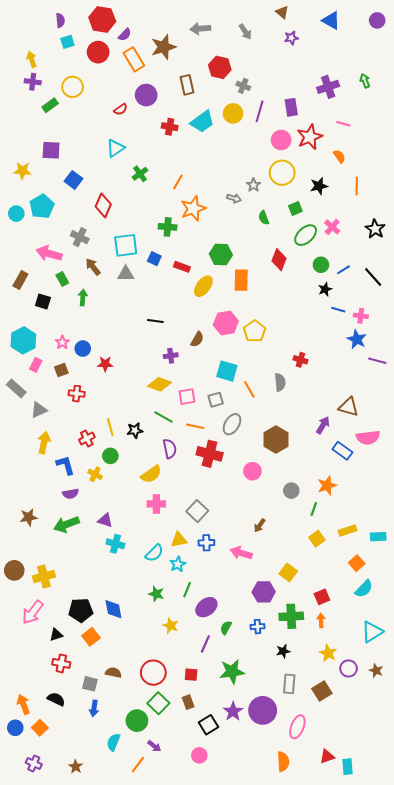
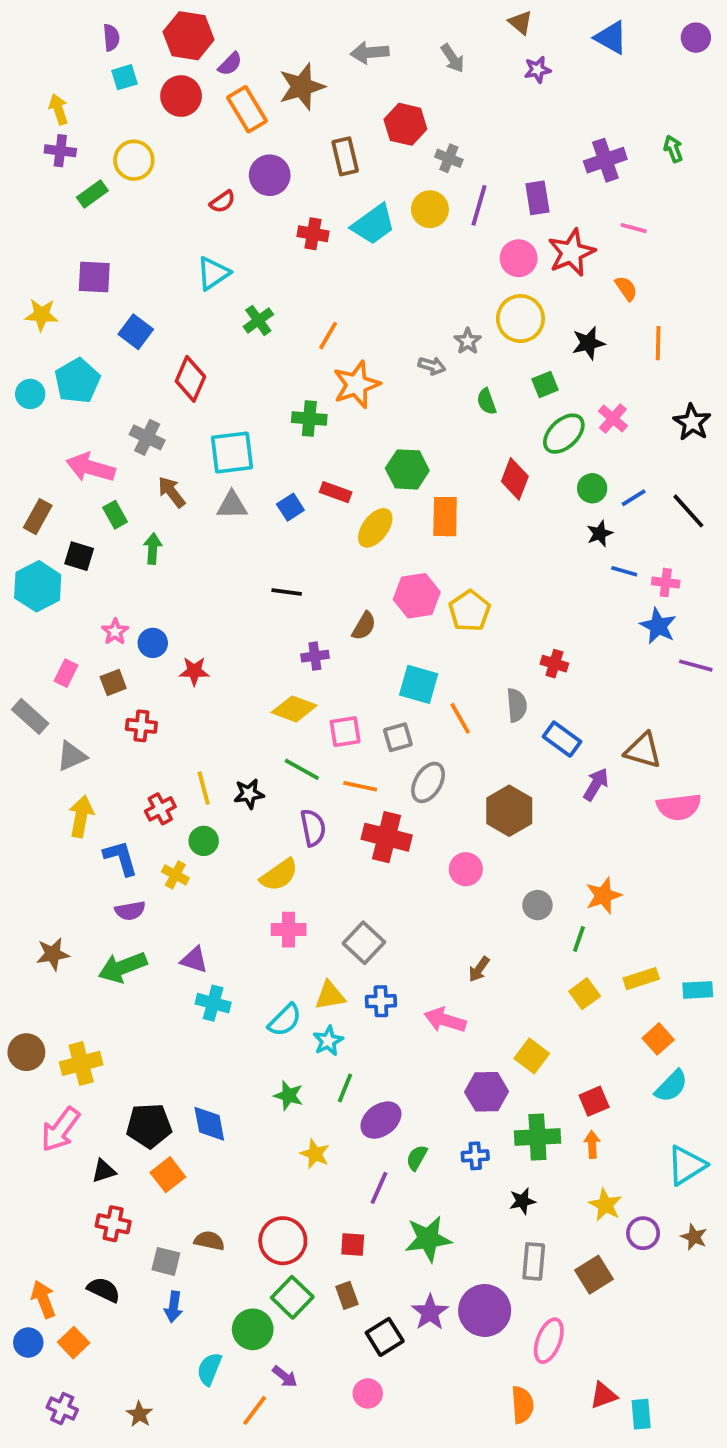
blue square: (154, 259) -> (290, 507), moved, turned 32
cyan hexagon: (23, 340) -> (38, 586), moved
blue rectangle: (342, 451) -> (562, 739), moved

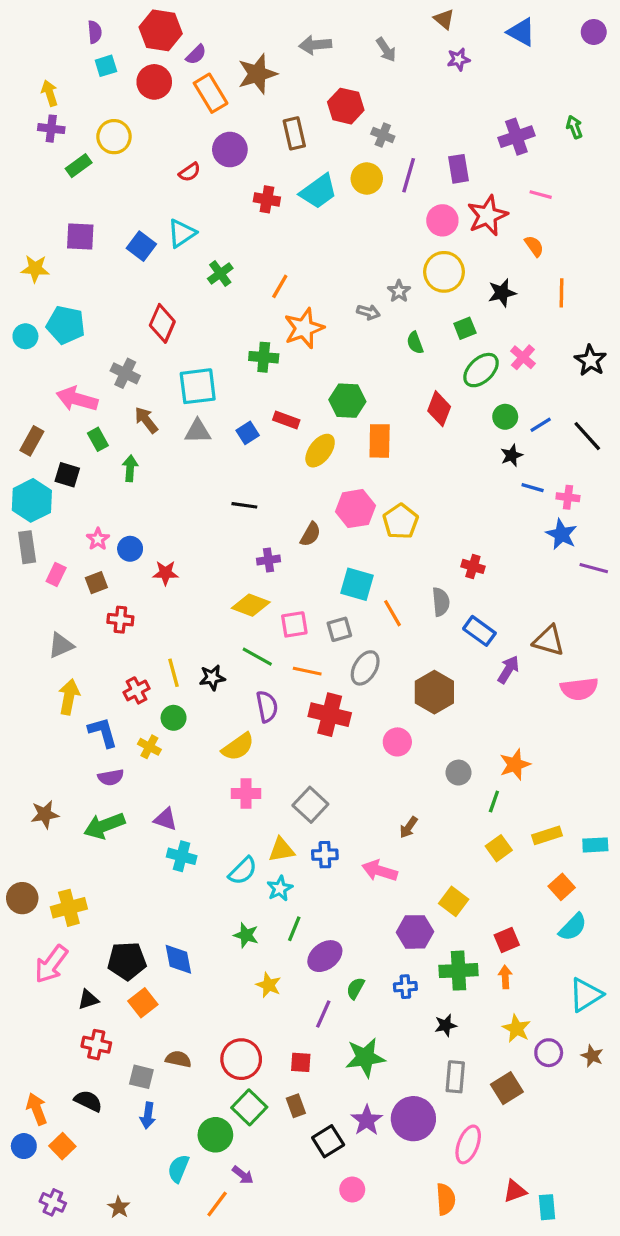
blue square: (136, 332) -> (141, 246), moved
cyan pentagon: (77, 381) -> (66, 325), turned -30
gray rectangle: (30, 716) -> (27, 547), moved, turned 40
pink circle: (368, 1393) -> (352, 1190), moved

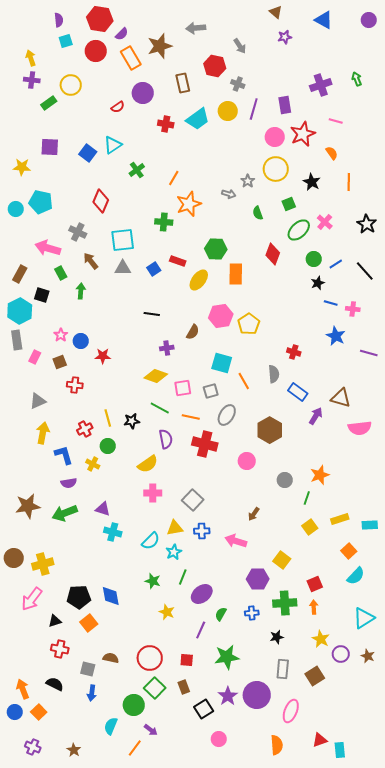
gray arrow: (386, 50) -> (240, 46), moved
black star: (502, 293) -> (312, 182), turned -30
blue star: (562, 534) -> (336, 336), moved
brown star: (45, 814) -> (28, 506), size x1.4

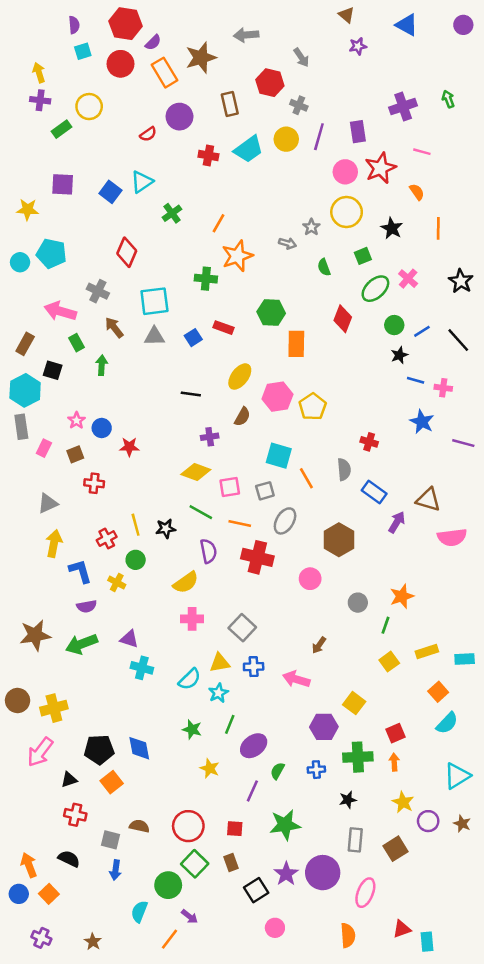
yellow ellipse: (199, 280) -> (240, 377), moved

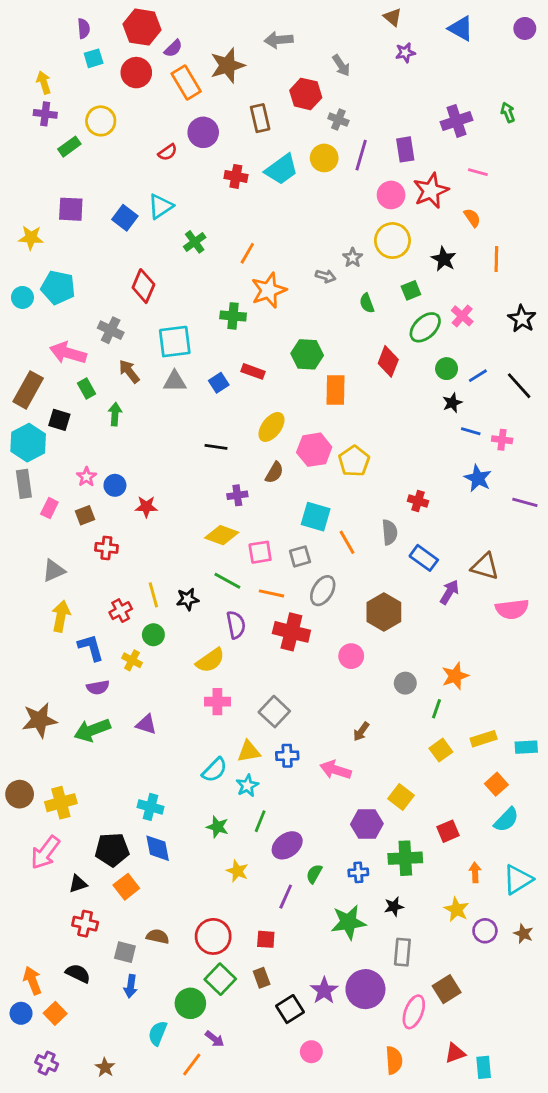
brown rectangle: (25, 344) -> (28, 390), size x1.4
cyan cross: (142, 668) -> (151, 807), moved
orange arrow: (394, 762) -> (475, 872), moved
green star: (285, 825) -> (348, 922), moved
brown square: (396, 849) -> (447, 989), moved

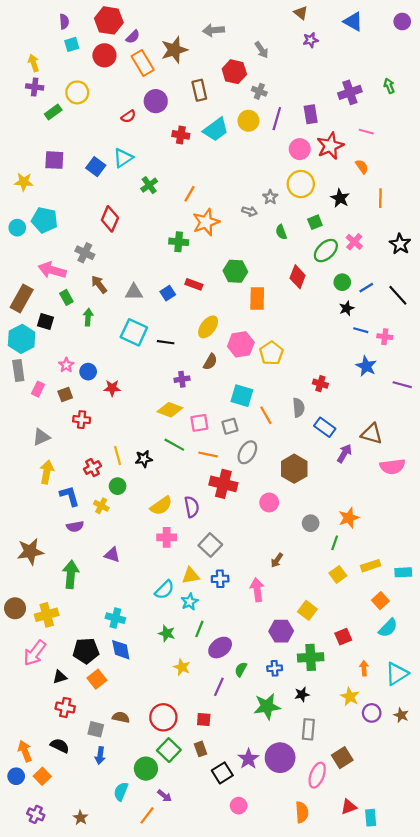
cyan square: (175, 342) -> (134, 332), moved, turned 32
purple semicircle: (236, 625) -> (192, 507), moved
green arrow: (92, 730) -> (71, 574), moved, turned 116
pink arrow: (336, 770) -> (257, 590), turned 65

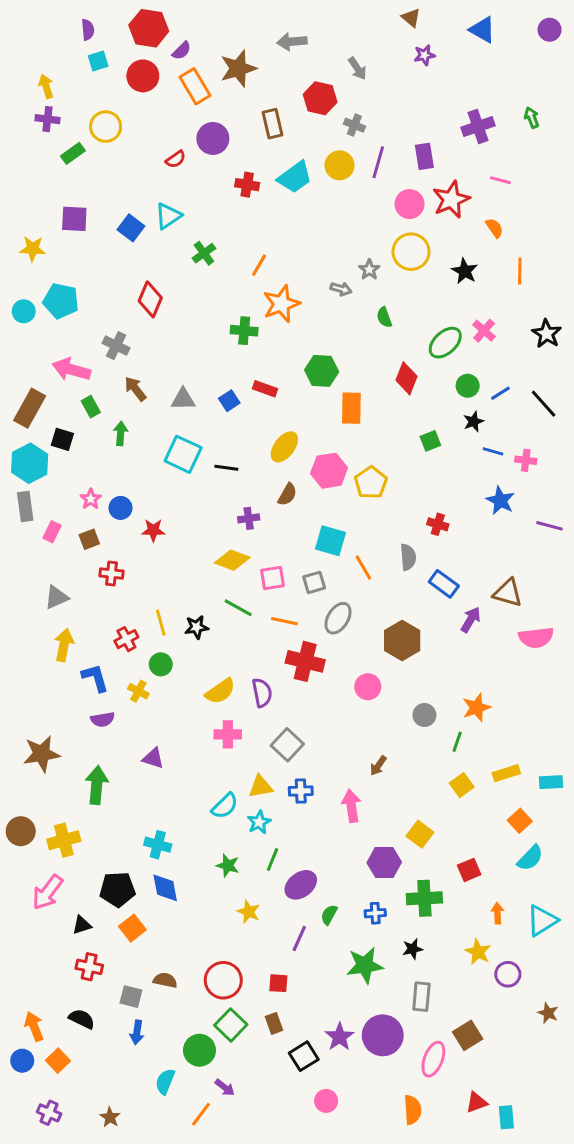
green square: (315, 222) -> (430, 441), moved
brown star: (401, 715) -> (548, 1013), moved

